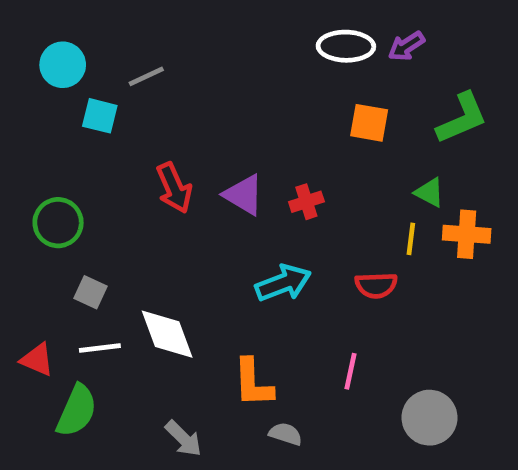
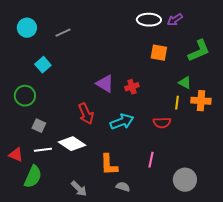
cyan square: (100, 116) -> (43, 65), moved, turned 35
red arrow: (174, 188) -> (86, 114), moved
white diamond: (167, 334) -> (72, 144), turned -36

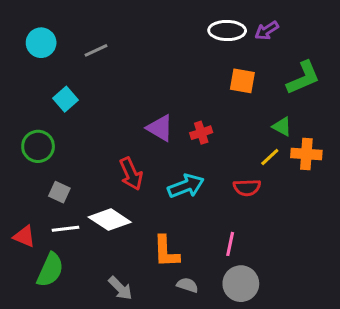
yellow line: (177, 103) -> (270, 157), turned 40
gray circle: (185, 180) -> (241, 284), moved

